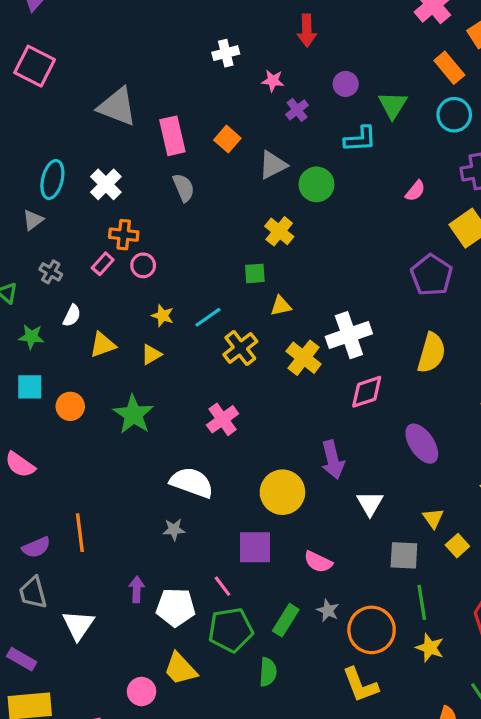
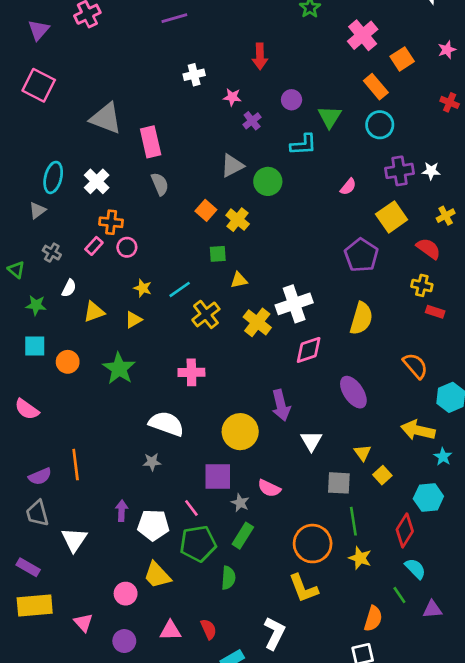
orange square: (227, 139) -> (206, 210), moved
pink cross: (223, 419) -> (191, 372), turned 35
gray star: (328, 610) -> (240, 503), moved

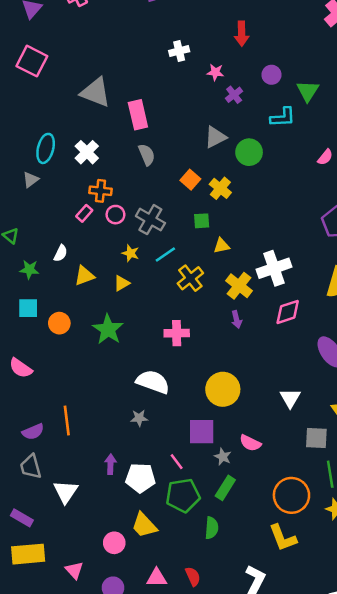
gray cross: (52, 253) -> (150, 220), moved, size x1.6
purple arrow: (281, 405) -> (237, 319), moved, size x0.6

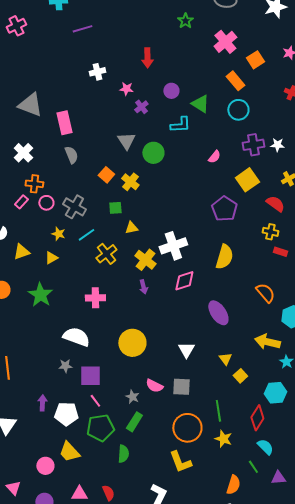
green triangle: (308, 91) -> (200, 104), turned -30
gray triangle: (215, 137) -> (126, 141), turned -36
purple square: (202, 432) -> (90, 376), moved
gray square: (316, 438) -> (181, 387), moved

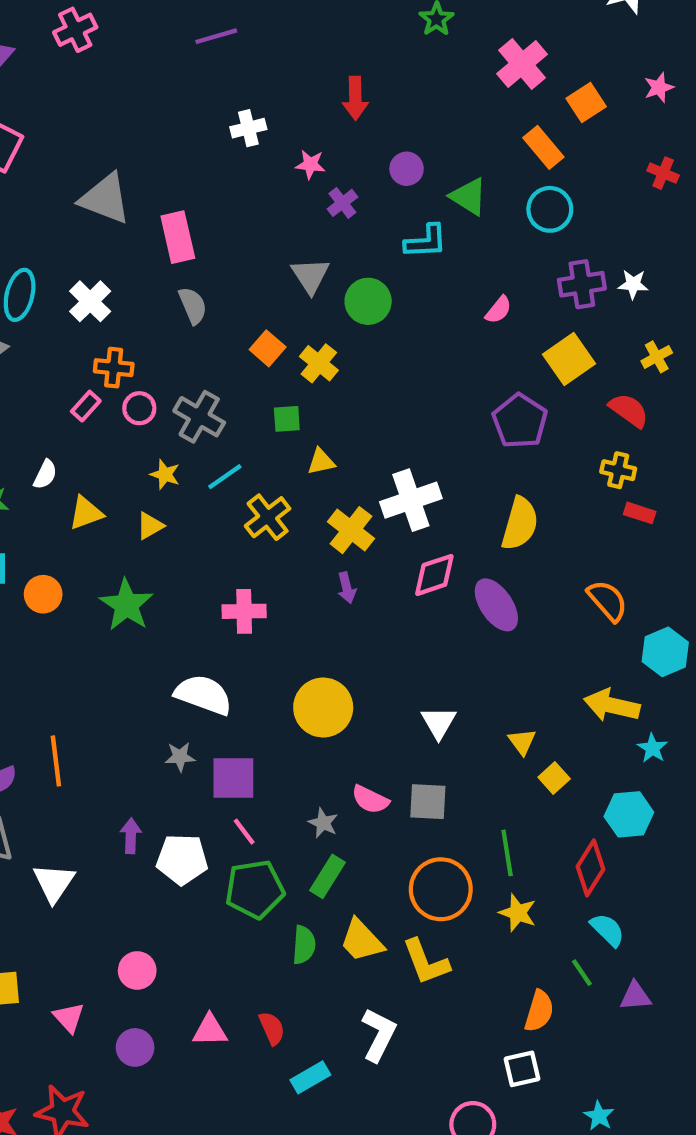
purple ellipse: (218, 313) -> (496, 605), moved
yellow trapezoid: (69, 452) -> (362, 941), moved

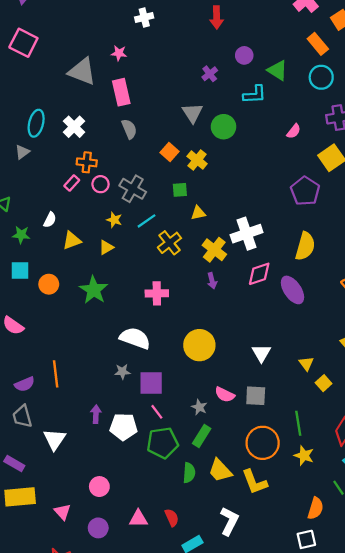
white cross: (248, 128) -> (144, 17), moved
pink star: (310, 164) -> (119, 53), moved

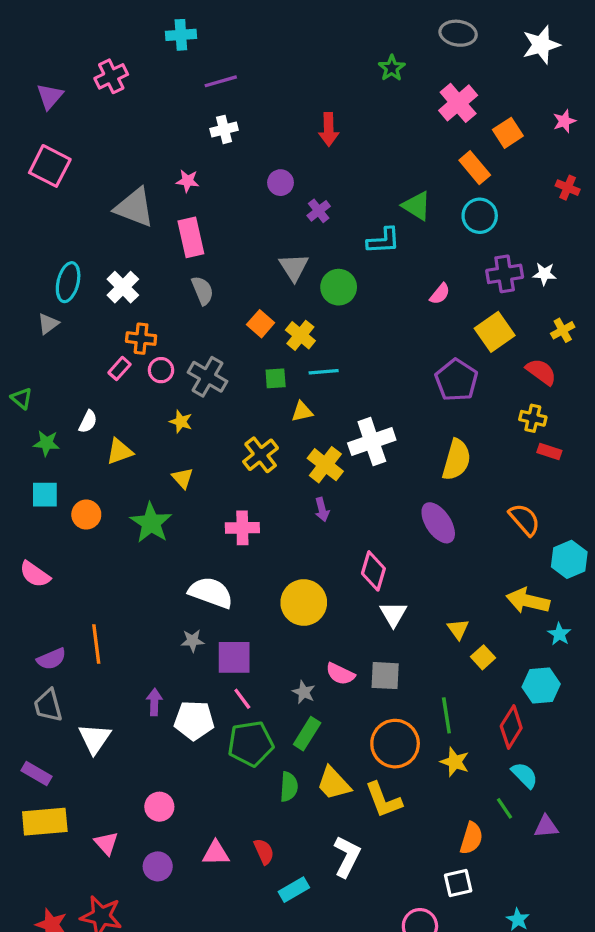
purple circle: (244, 55) -> (281, 183), moved
cyan line: (146, 221) -> (324, 372), moved, turned 30
yellow triangle: (106, 247) -> (183, 478), moved, turned -42
pink diamond: (259, 274) -> (373, 571), moved, turned -55

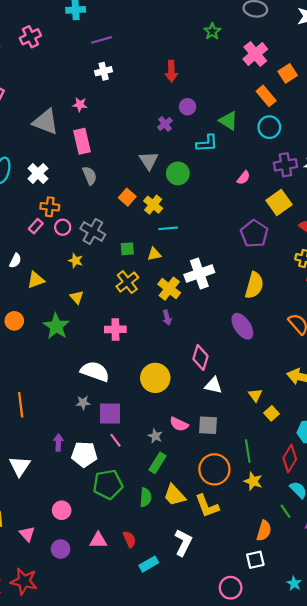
purple circle: (281, 183) -> (188, 107), moved
green square: (276, 378) -> (127, 249), moved
white triangle: (393, 614) -> (213, 385), turned -48
green pentagon: (251, 744) -> (108, 484), moved

